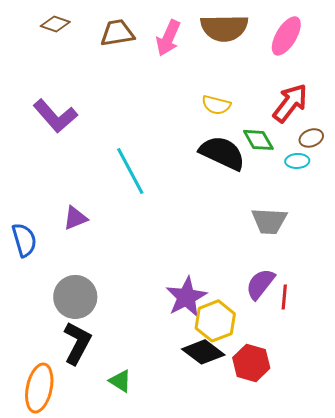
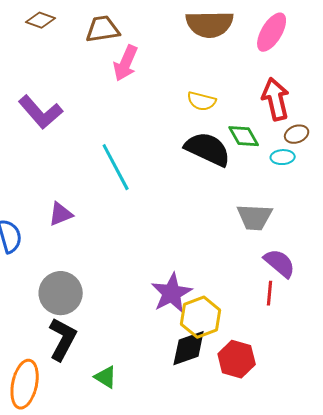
pink arrow: (168, 38) -> (126, 63), moved
red arrow: (290, 103) -> (276, 99), turned -51
purple semicircle: (260, 284) -> (280, 263), moved, turned 92
black diamond: (203, 352) -> (189, 348), turned -57

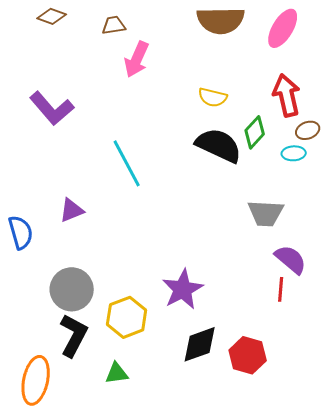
brown trapezoid: (103, 29) -> (114, 25), size x0.7
green diamond: (244, 136) -> (255, 132), turned 72
yellow hexagon: (201, 317) -> (127, 317), moved
green triangle: (106, 377) -> (117, 373), turned -40

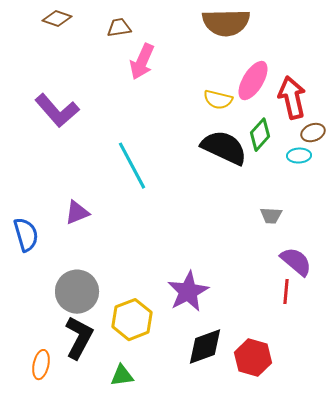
pink ellipse: (283, 28) -> (253, 81), moved
gray trapezoid: (266, 213) -> (271, 216), size x0.6
orange ellipse: (36, 380) -> (41, 365), moved, size x0.6

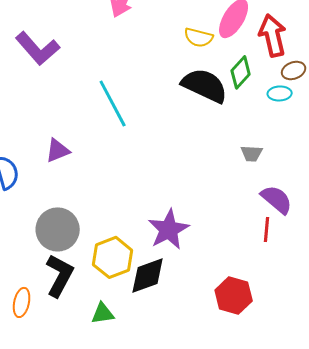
black diamond: (205, 347) -> (148, 275), moved

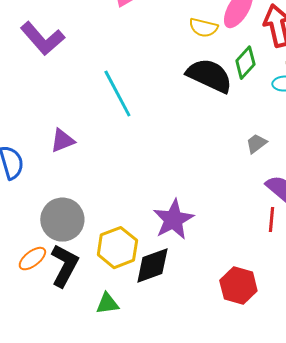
gray trapezoid: (252, 153) -> (256, 144), turned 140
orange ellipse: (22, 302) -> (32, 259), moved, turned 40

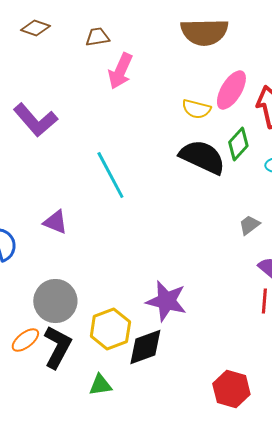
purple triangle: (62, 141) -> (55, 222), turned 44
purple star: (173, 220) -> (166, 301), turned -30
red hexagon: (238, 286) -> (231, 389), moved

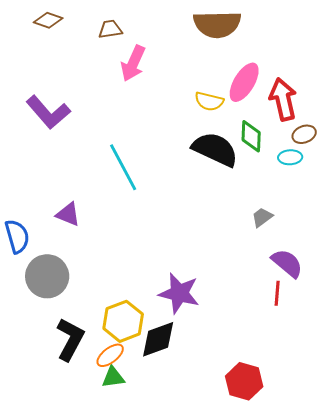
green diamond: (238, 144) -> (251, 136), turned -40
gray circle: (55, 301) -> (47, 276), moved
orange ellipse: (25, 340) -> (110, 355), moved

